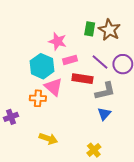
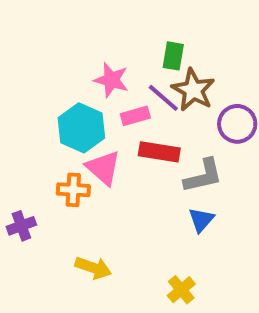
brown star: (109, 30) -> (193, 90), moved
purple line: (100, 62) -> (163, 98), moved

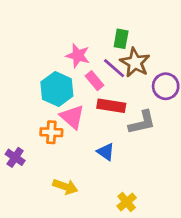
pink rectangle: (135, 116) -> (95, 81), turned 66
blue triangle: (201, 220) -> (106, 152), moved, turned -36
purple cross: (21, 226) -> (15, 157), turned -36

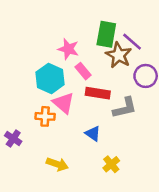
green rectangle: (121, 39) -> (106, 34), size x1.5
purple line: (114, 68) -> (132, 42), moved
yellow cross: (127, 202) -> (111, 164), moved

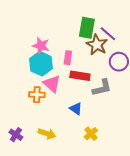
pink star: (68, 49) -> (41, 46), moved
pink rectangle: (83, 71) -> (68, 58), turned 48
purple cross: (13, 139) -> (16, 135), moved

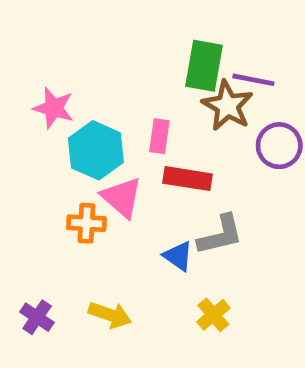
purple line: (108, 34) -> (253, 80), turned -30
pink star: (41, 46) -> (54, 108), moved
gray L-shape: (102, 88) -> (220, 235), moved

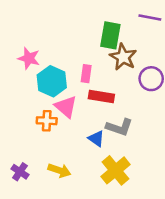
purple line: (253, 80) -> (150, 18), moved
gray L-shape: (220, 235) -> (119, 127), turned 32
yellow cross: (213, 315) -> (115, 170), size x1.6

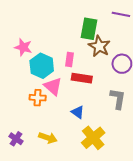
gray L-shape: (119, 127) -> (118, 99), moved, turned -100

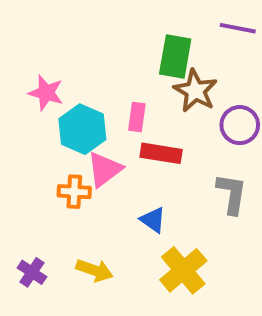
pink triangle: (53, 86) -> (105, 169), turned 42

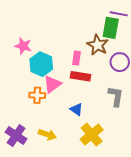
green rectangle: (175, 56) -> (111, 28), moved
pink rectangle: (137, 117) -> (76, 58), moved
purple cross: (32, 272) -> (16, 136), size x1.5

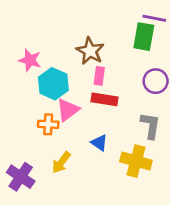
brown star: (98, 45) -> (90, 51), moved
yellow arrow: (47, 135) -> (61, 162), moved, turned 108
yellow cross: (92, 135) -> (136, 161), moved, turned -35

